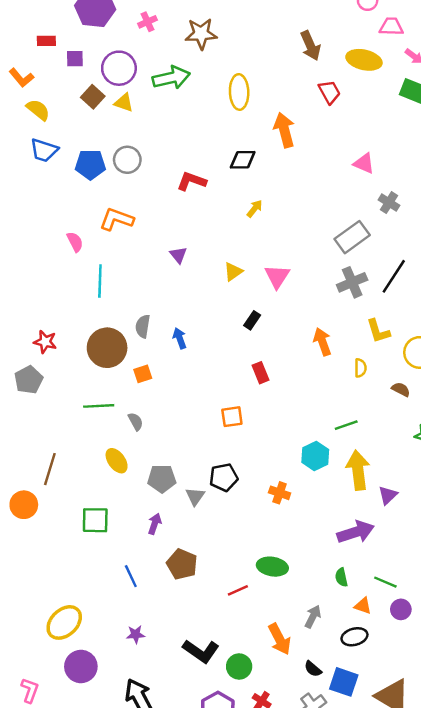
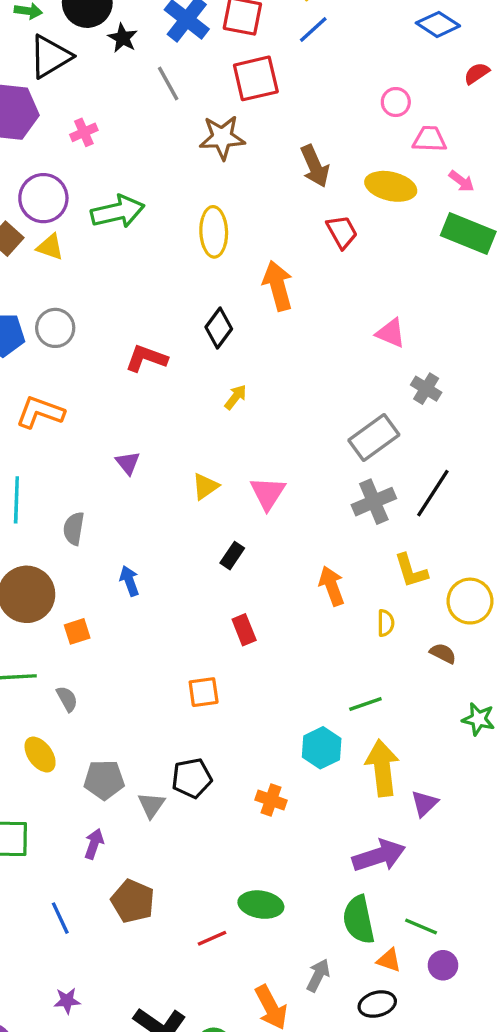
brown star: (201, 34) -> (222, 137), moved
black diamond: (243, 160) -> (219, 328), turned -52
gray semicircle: (143, 326) -> (74, 529), moved
green semicircle: (341, 577) -> (359, 920), size x1.8

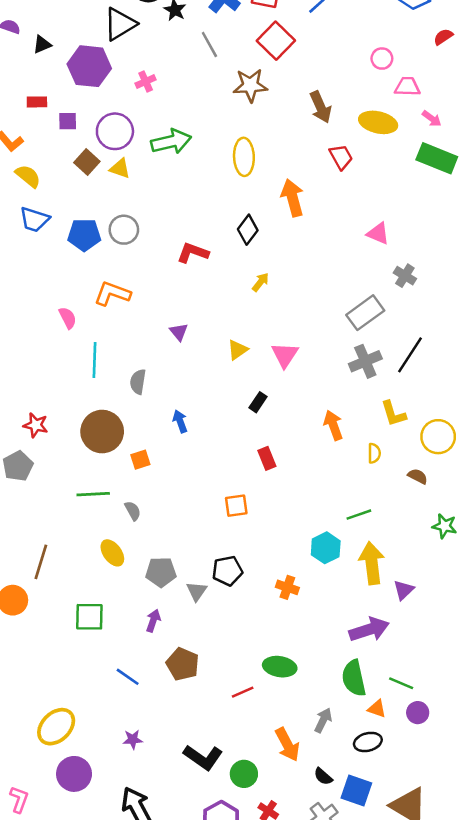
red square: (256, 78) -> (276, 41), turned -33
blue line: (60, 918) -> (128, 677), turned -30

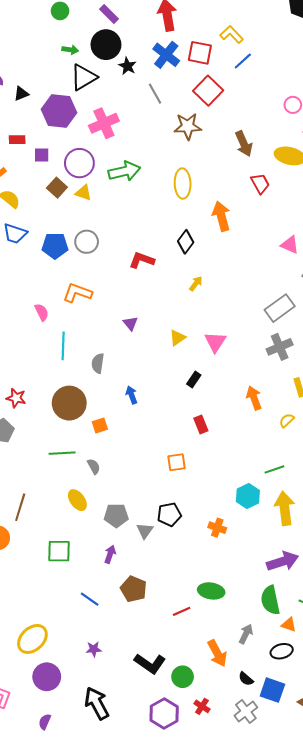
pink cross: (146, 82) -> (104, 123), size x1.8
yellow semicircle: (374, 453) -> (287, 420), turned -133

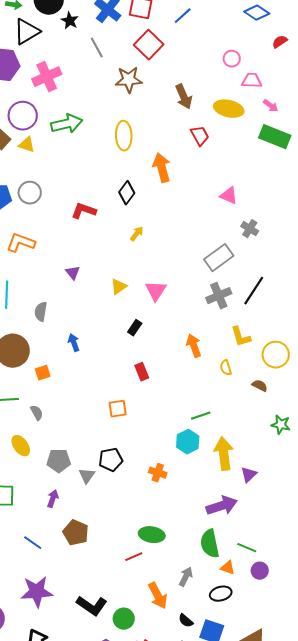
yellow semicircle: (287, 420) -> (226, 368), turned -63
green line: (274, 469) -> (201, 416), moved
red line: (182, 611) -> (134, 557), moved
purple star: (94, 649) -> (37, 592), size x2.0

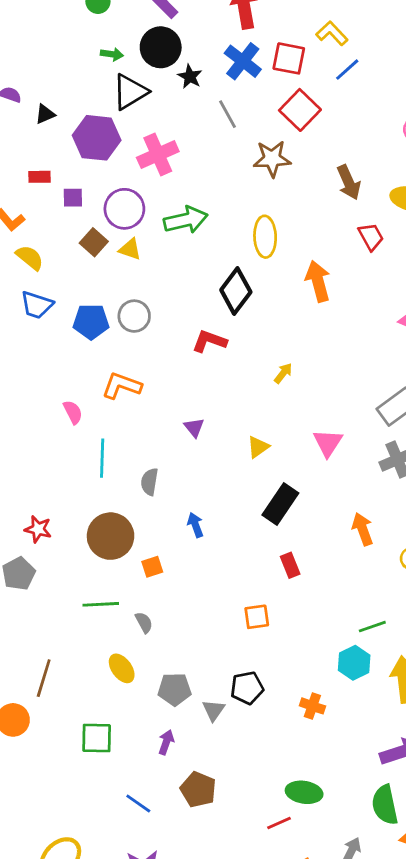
black diamond: (127, 193) -> (236, 291), moved, size x1.4
pink triangle: (156, 291) -> (328, 443), moved
black rectangle: (135, 328) -> (280, 504), size x1.8

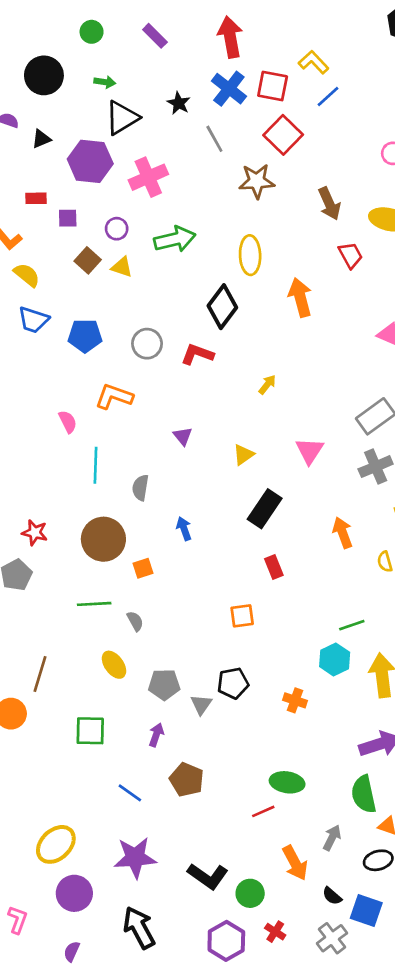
black circle: (161, 47) -> (44, 75), moved
purple circle: (124, 209) -> (117, 229), size x0.6
gray circle: (134, 316) -> (147, 344), moved

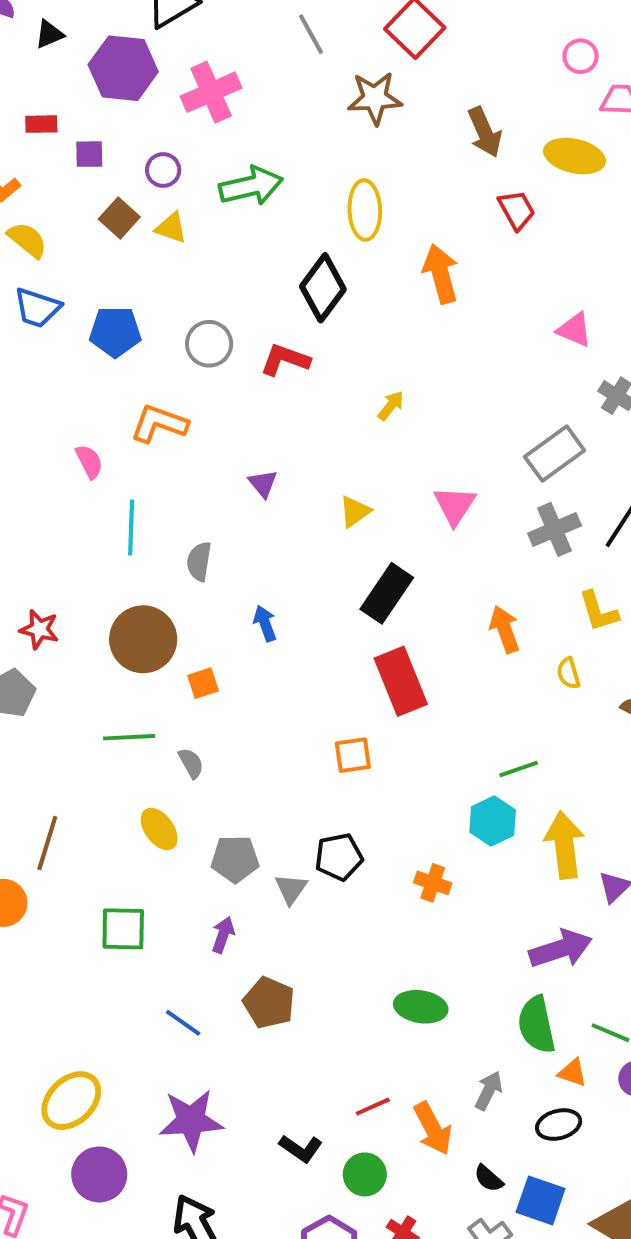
red rectangle: (274, 567) -> (401, 681), size x1.8
red line: (263, 811) -> (373, 1107), moved
black L-shape: (208, 876) -> (301, 1148), size x0.7

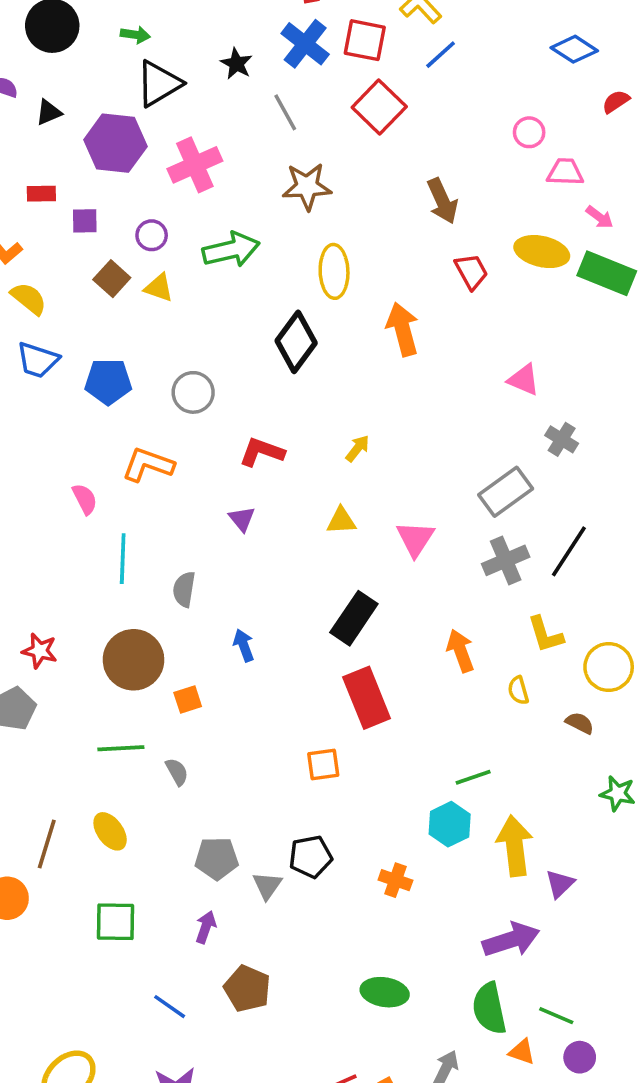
brown star: (375, 98) -> (307, 186), moved
yellow ellipse: (574, 156) -> (542, 252), moved
red L-shape: (285, 360) -> (262, 452), moved
yellow triangle: (355, 511) -> (341, 521), moved, turned 32
yellow ellipse: (159, 829) -> (110, 831), moved

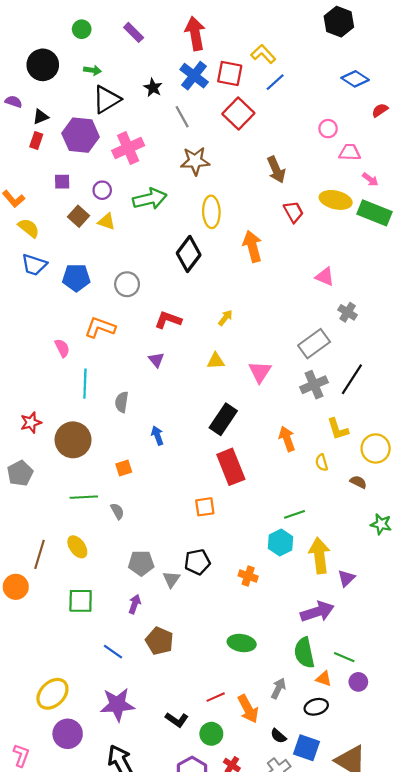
red rectangle: (41, 194) -> (36, 140), moved, turned -70
red star: (40, 651) -> (31, 423), moved, turned -30
brown circle: (134, 660) -> (73, 440), moved

